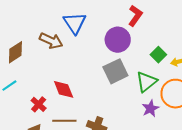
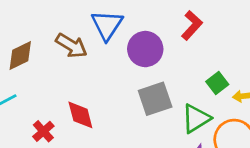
purple circle: (118, 40) -> (145, 49), moved

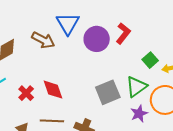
red L-shape: (192, 25) -> (123, 33), moved
gray square: (155, 99) -> (108, 92), moved
red cross: (43, 131) -> (26, 93), moved

